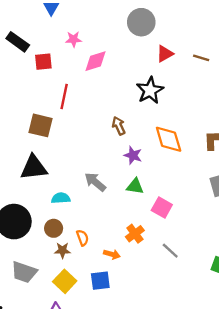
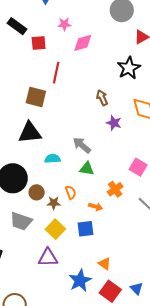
green triangle: (135, 186) -> (87, 169), moved
brown circle: (54, 228) -> (37, 192), moved

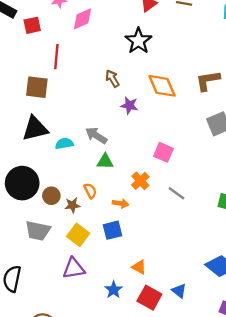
cyan semicircle: (53, 159) -> (64, 144), moved
blue star: (80, 281) -> (114, 290), size x0.7

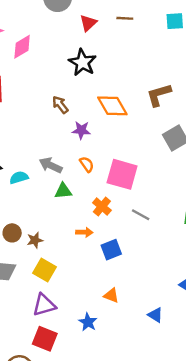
pink square: (163, 152) -> (122, 174), size x1.5
orange semicircle: (90, 191) -> (87, 164), moved
blue square: (112, 230) -> (111, 250), moved
red square: (149, 298) -> (45, 339), moved

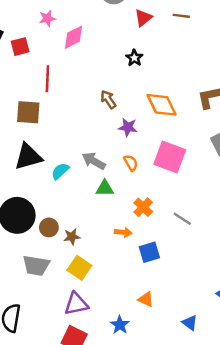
black star: (82, 62) -> (134, 58), size x0.6
pink square: (122, 174) -> (170, 157), moved
cyan semicircle: (19, 178) -> (60, 171), turned -30

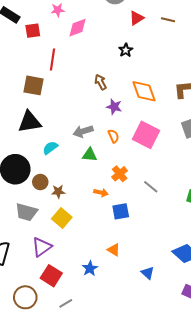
gray arrow: (94, 161) -> (83, 131), turned -54
cyan semicircle: (60, 171) -> (50, 148), moved
purple triangle: (76, 304) -> (42, 247), moved, turned -30

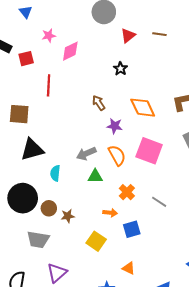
brown square: (33, 85) -> (19, 114), moved
orange semicircle: (113, 136) -> (117, 155), size x1.5
cyan semicircle: (50, 148) -> (55, 173), turned -42
yellow square: (62, 218) -> (96, 241), moved

